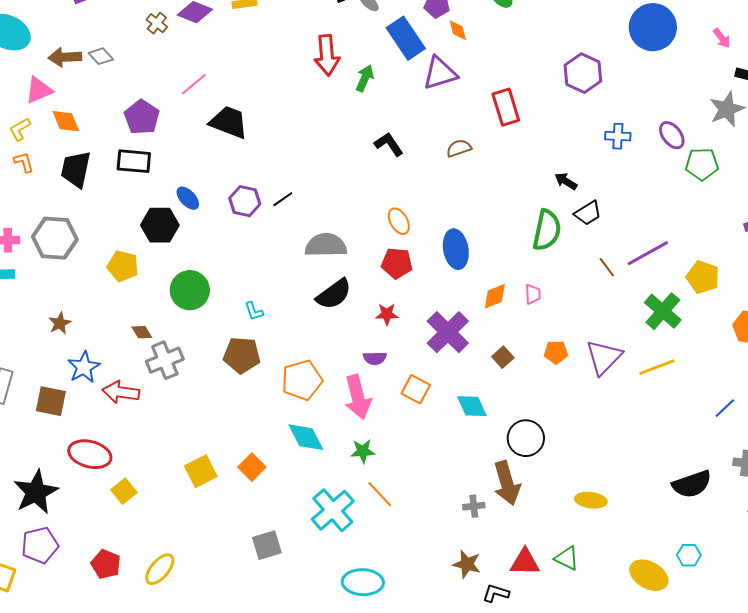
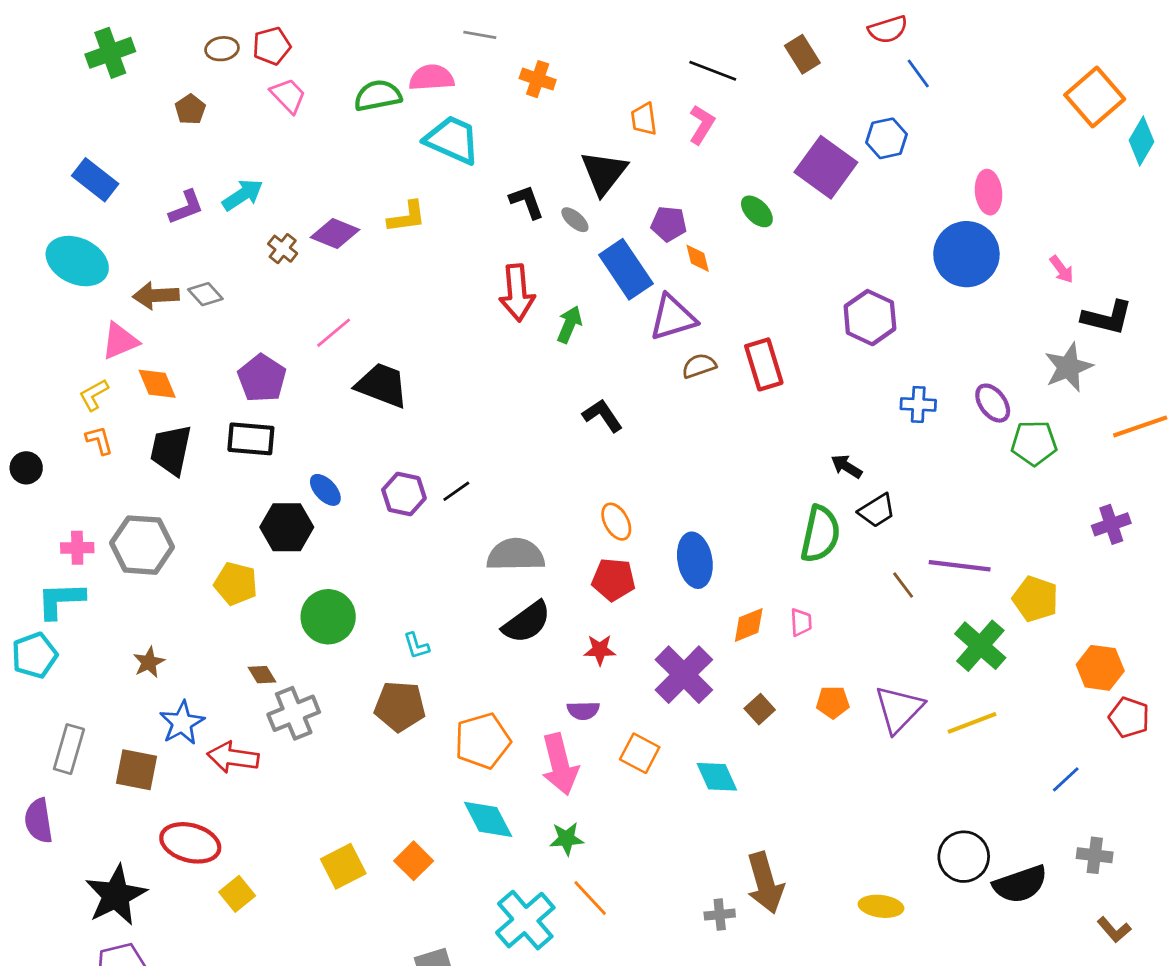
brown semicircle: (459, 148) -> (699, 366), moved
purple line: (648, 253) -> (960, 566), turned 36
black circle: (526, 438) -> (964, 857), moved

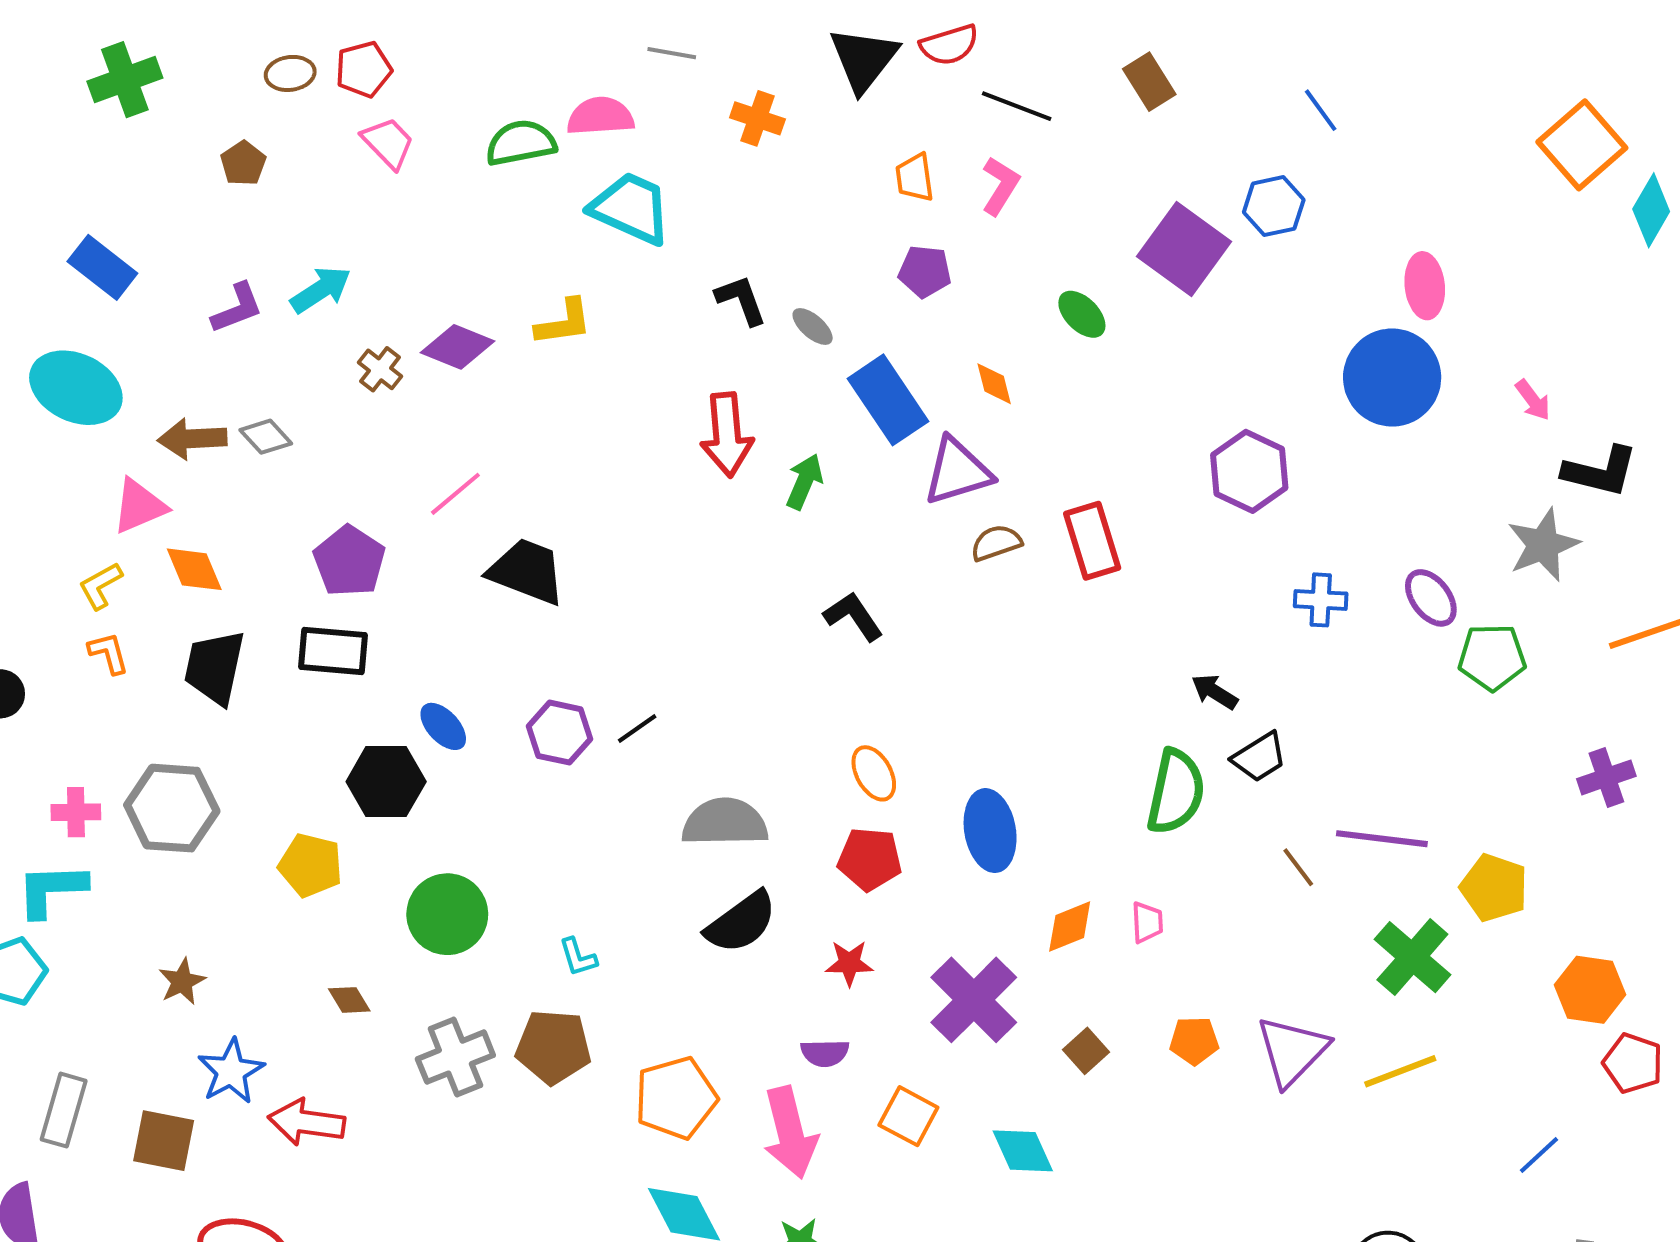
red semicircle: (888, 29) -> (949, 45), moved
black triangle: (604, 173) -> (864, 59), moved
purple pentagon: (669, 224) -> (925, 271), moved
gray cross: (294, 713) -> (455, 1057), moved

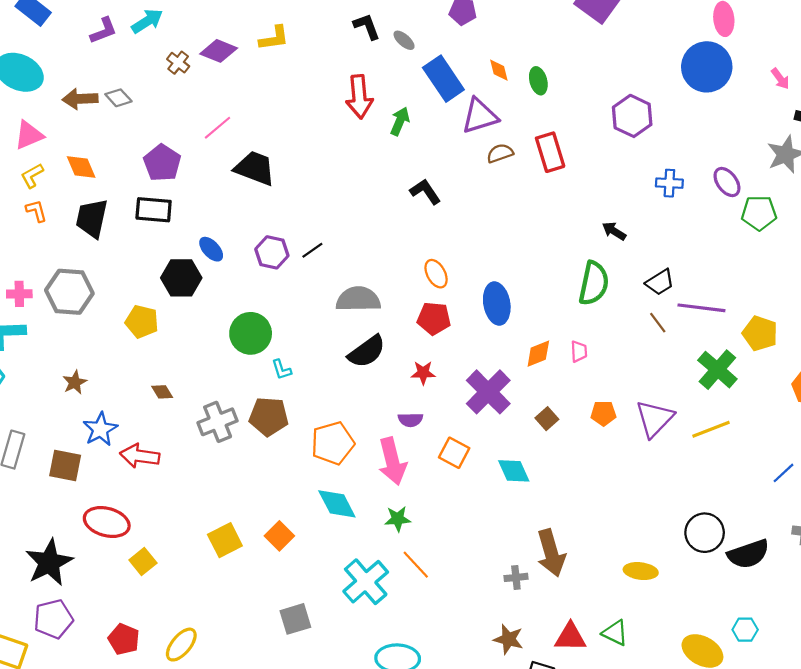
green ellipse: (1082, 314) -> (538, 81), moved, turned 30
pink triangle: (139, 506) -> (29, 135), moved
black trapezoid: (1259, 757) -> (660, 282), moved
green circle: (447, 914) -> (251, 333), moved

